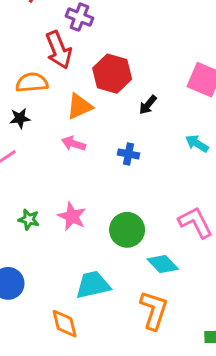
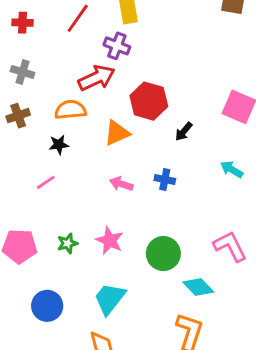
red arrow: (59, 50) -> (97, 78), turned -93
pink arrow: (73, 144) -> (121, 184), moved
green star: (29, 219) -> (68, 243), turned -30
cyan trapezoid: (93, 285) -> (110, 299), moved, turned -39

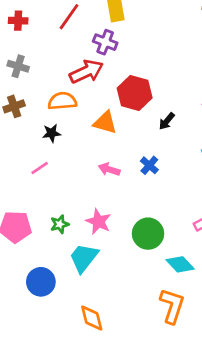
orange triangle: (117, 133) -> (105, 122), turned 40
blue cross: (165, 179) -> (149, 165), turned 30
cyan trapezoid: (110, 299) -> (84, 258), moved

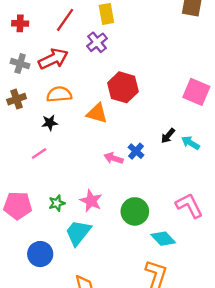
purple cross: (105, 42) -> (97, 42), turned 30
red arrow: (86, 72) -> (53, 59), moved
black arrow: (167, 121) -> (168, 136), moved
pink arrow: (109, 169) -> (114, 158), moved

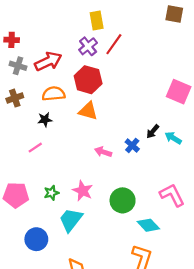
red line: (65, 20) -> (114, 44), moved
red cross: (20, 23) -> (12, 40), moved
red hexagon: (123, 87) -> (88, 80), moved
blue cross: (136, 151) -> (132, 145), moved

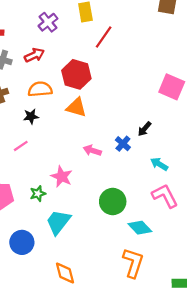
purple cross: (88, 46) -> (48, 22), moved
red arrow: (48, 61) -> (34, 55), size x0.7
cyan arrow: (173, 138) -> (159, 164), moved
pink star: (83, 191) -> (62, 177), moved

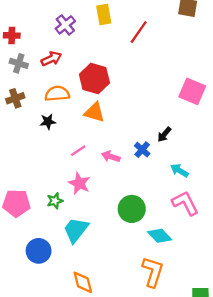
red line: (104, 37) -> (139, 32), moved
pink line: (21, 146) -> (78, 151), moved

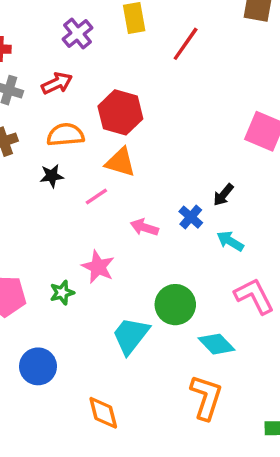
pink line: (78, 151) -> (96, 196), moved
cyan arrow: (179, 171) -> (230, 241), moved
cyan trapezoid: (76, 230) -> (131, 335), moved

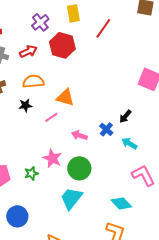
red hexagon: (120, 112) -> (62, 45), moved
green circle: (175, 305) -> (79, 168), moved

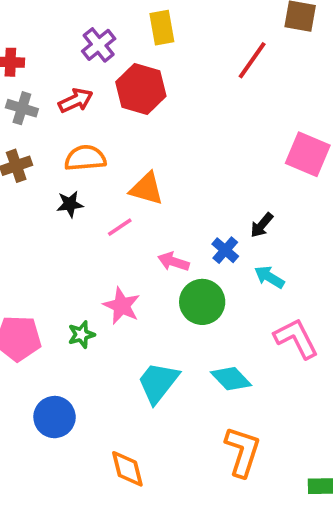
red line: (103, 28) -> (252, 60), moved
green circle: (79, 168) -> (202, 302), moved
cyan diamond: (121, 203) -> (231, 379), moved

